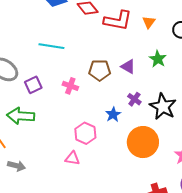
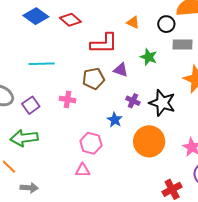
red L-shape: (118, 21) -> (104, 43), moved
orange triangle: (149, 22) -> (133, 22), turned -32

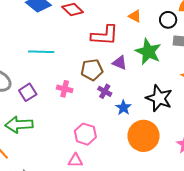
green star: (149, 57) -> (148, 52), size x1.5
purple cross: (133, 101) -> (105, 91), moved
blue star: (115, 120) -> (123, 108), moved

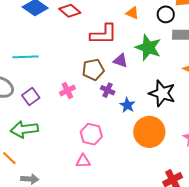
cyan line: (41, 52) -> (26, 57), moved
pink cross: (65, 89) -> (67, 90), turned -35

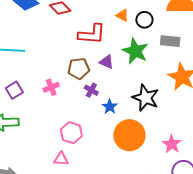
black circle: (166, 14) -> (144, 20), moved

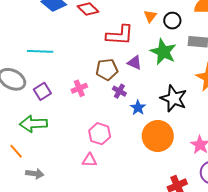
orange triangle: (122, 15) -> (150, 16), turned 40

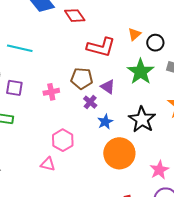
purple triangle: (135, 63) -> (108, 87), moved
purple square: (42, 91) -> (14, 88), turned 30

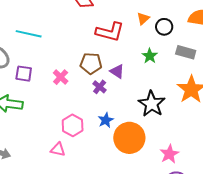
green star: (141, 72) -> (150, 56), size x0.6
pink cross: (51, 92) -> (61, 77), turned -35
blue star: (105, 122) -> (106, 120), moved

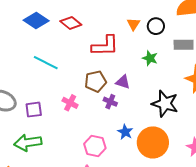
cyan line: (29, 34) -> (46, 63), moved, turned 30

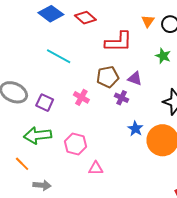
purple square: (34, 110) -> (45, 103), turned 30
pink hexagon: (95, 146) -> (76, 144), moved

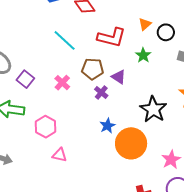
cyan line: (59, 56) -> (65, 40), moved
green star: (163, 56) -> (143, 55), moved

